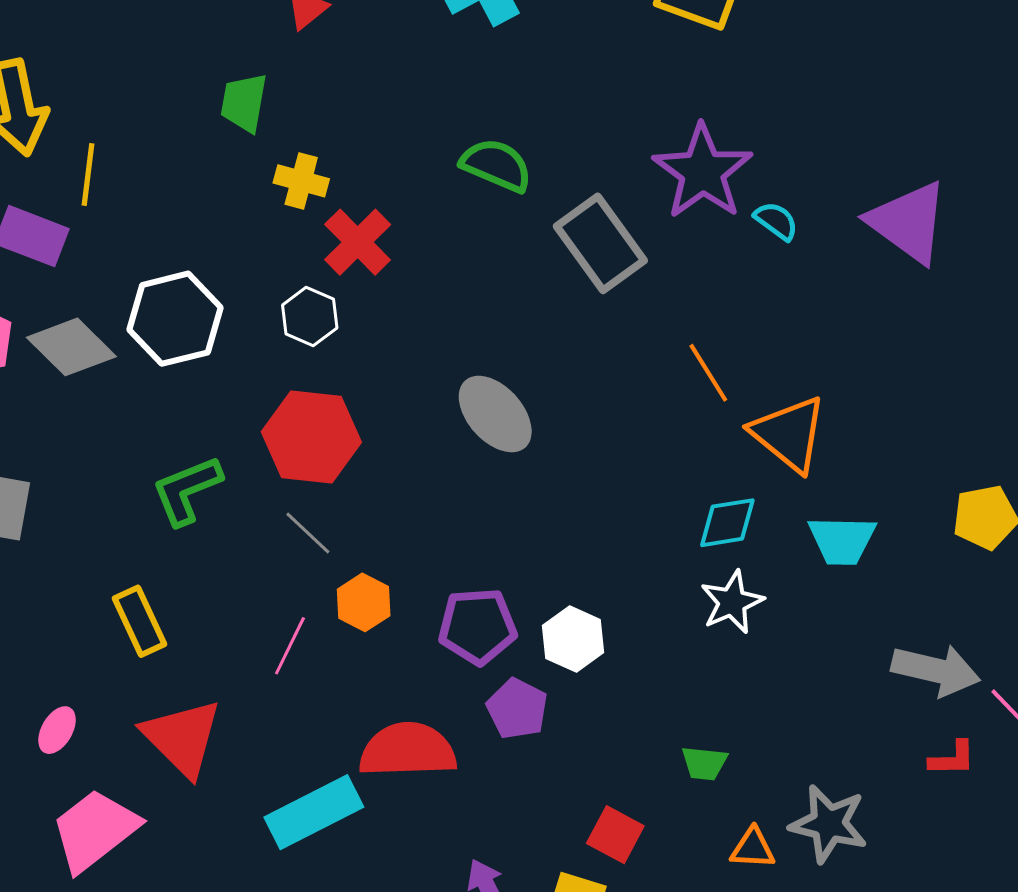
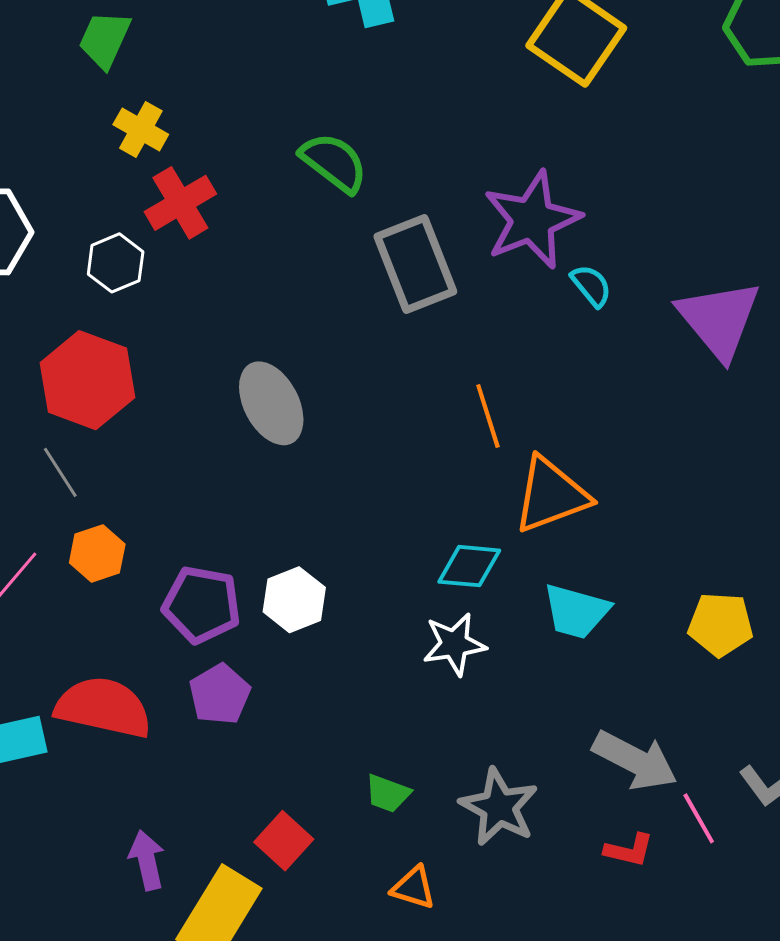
orange triangle: (789, 434) -> (551, 495), turned 46
white hexagon: (573, 639) -> (294, 600), moved
gray star: (829, 824) -> (499, 807), moved

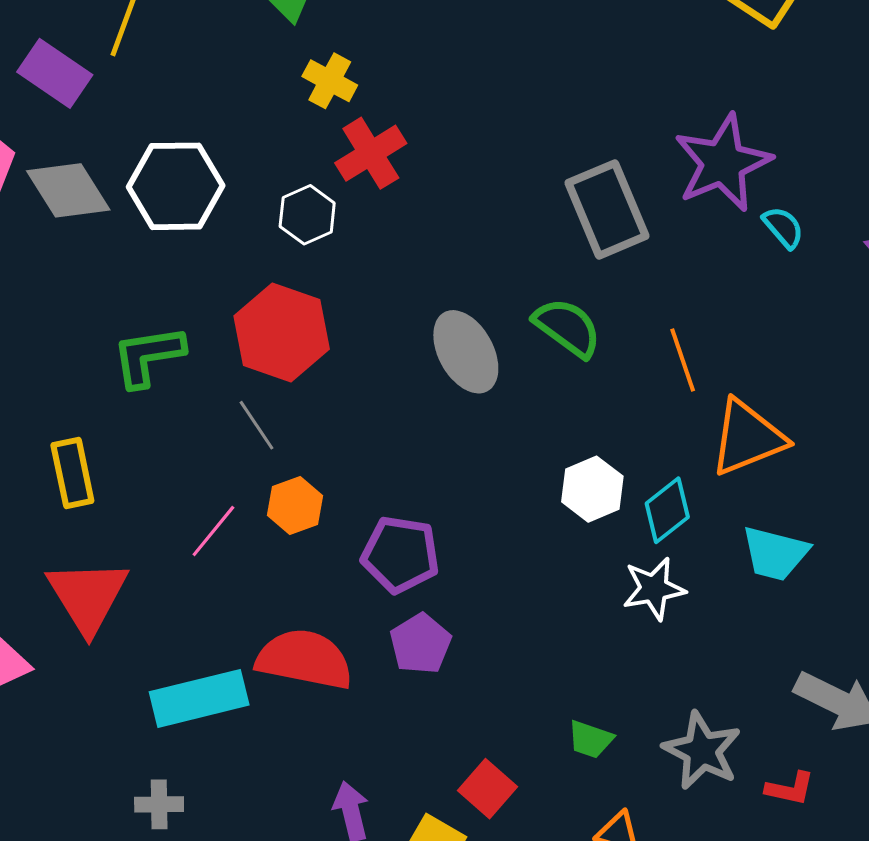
green semicircle: (334, 162) -> (567, 327), moved
cyan diamond: (469, 566) -> (667, 510), turned -42
white hexagon: (294, 600) -> (592, 489), moved
red L-shape: (629, 850) -> (790, 789), moved

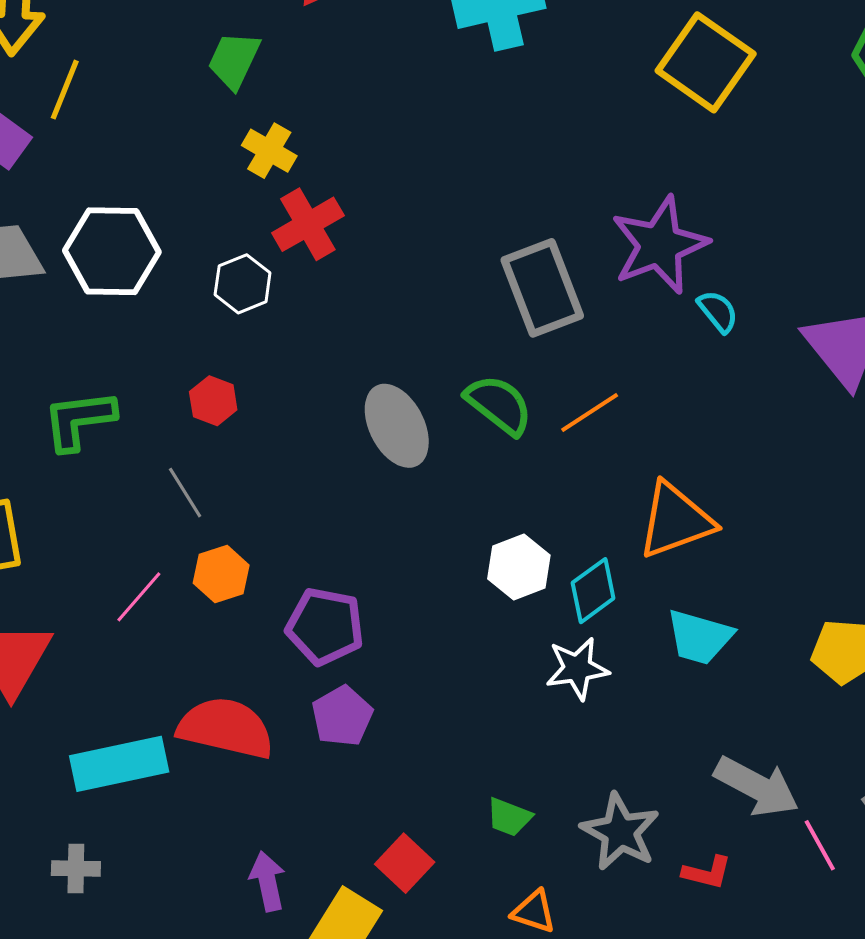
red hexagon: (282, 332) -> (213, 401), size x0.5
orange line: (683, 360) -> (590, 413), moved, turned 74

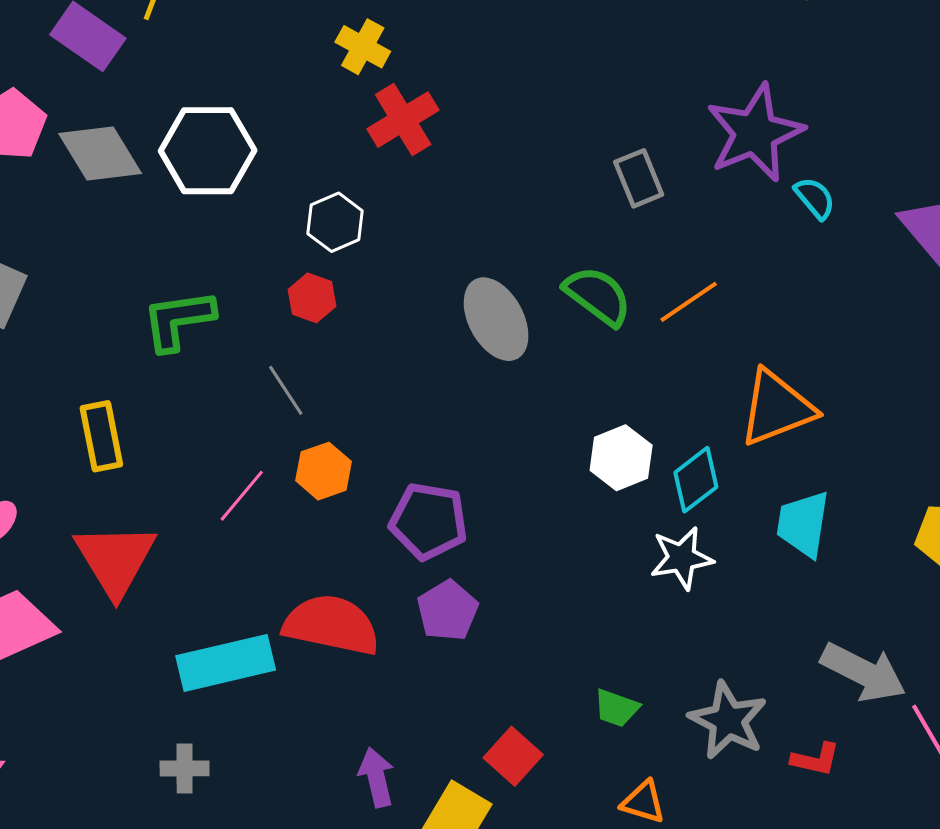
white hexagon: (243, 284) -> (335, 222), moved
gray rectangle: (542, 288) -> (639, 178), size x0.6
cyan trapezoid: (699, 637) -> (803, 524), turned 84

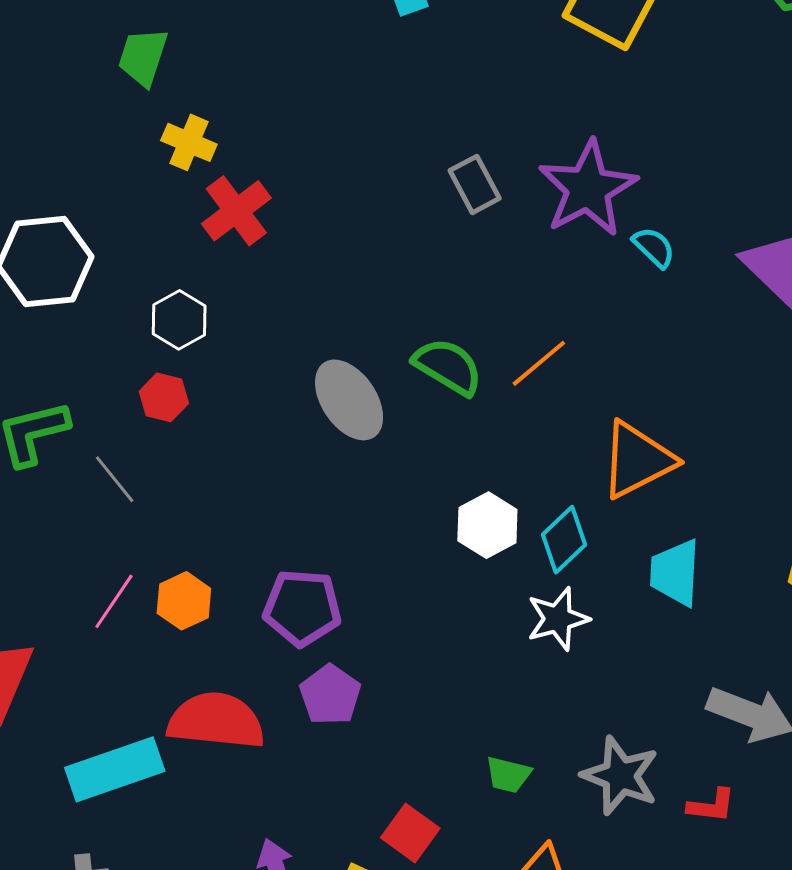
gray rectangle: (639, 178) -> (475, 184), moved
gray line: (286, 390) -> (115, 479), moved
orange hexagon: (324, 471) -> (184, 601), moved

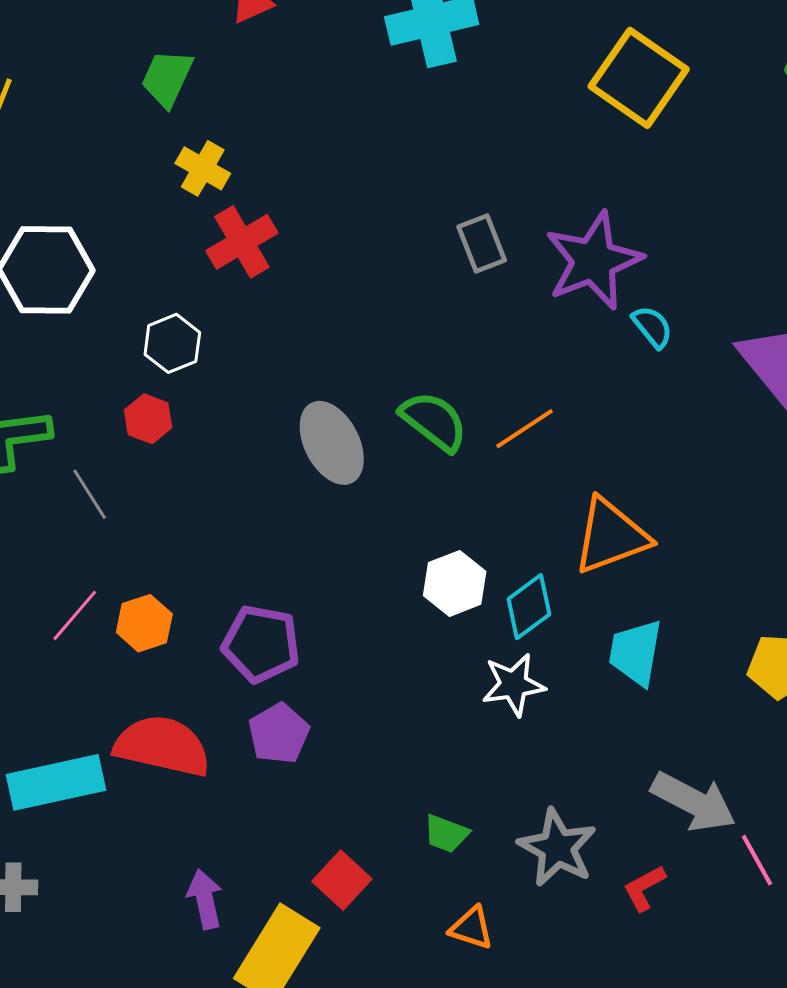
red L-shape: (711, 806) -> (644, 888), turned 138

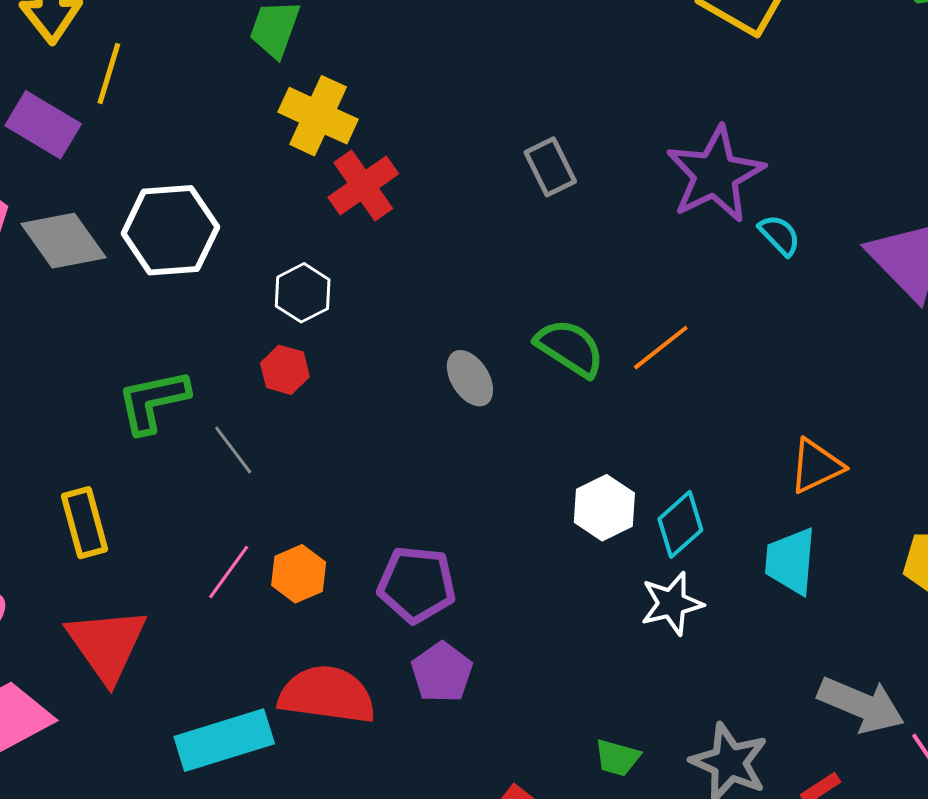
yellow cross: (203, 168) -> (318, 116), size x1.4
gray rectangle: (482, 243) -> (550, 167), moved
gray ellipse: (332, 443) -> (470, 378), size x0.7
orange triangle: (611, 536) -> (816, 466), moved, size x0.7

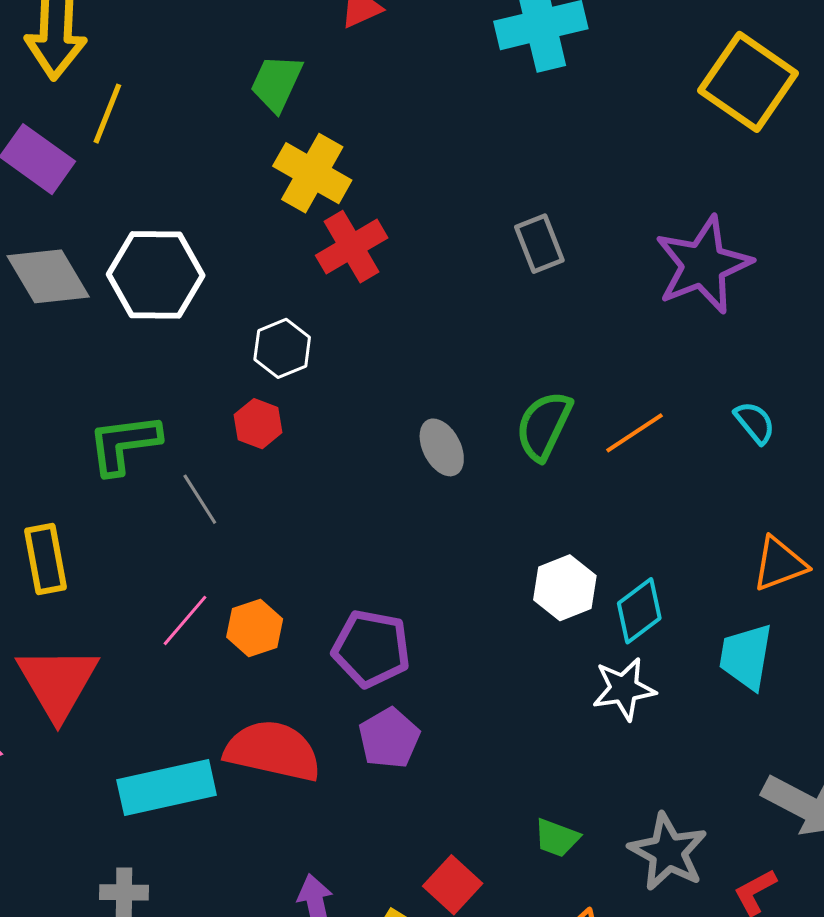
cyan semicircle: (779, 235) -> (755, 422), moved
green semicircle: (570, 348) -> (544, 426), turned -102

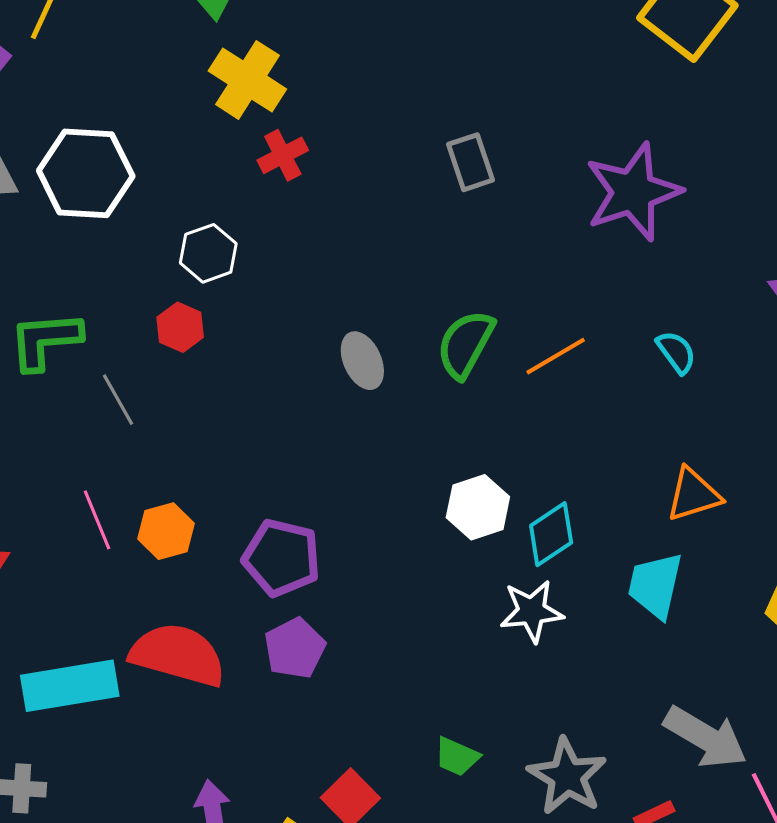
red cross: (352, 247) -> (283, 155), size x0.7
pink line: (185, 620) -> (97, 520), turned -66

